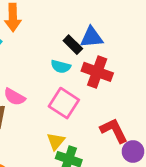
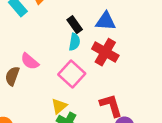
black rectangle: (73, 45) -> (75, 25), moved
cyan semicircle: (61, 67) -> (74, 42), turned -105

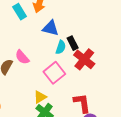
blue triangle: (106, 21) -> (51, 28), moved
black rectangle: (75, 25) -> (73, 43), moved

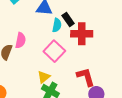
pink semicircle: (22, 57) -> (21, 40), turned -119
red cross: (84, 59) -> (82, 34), turned -30

